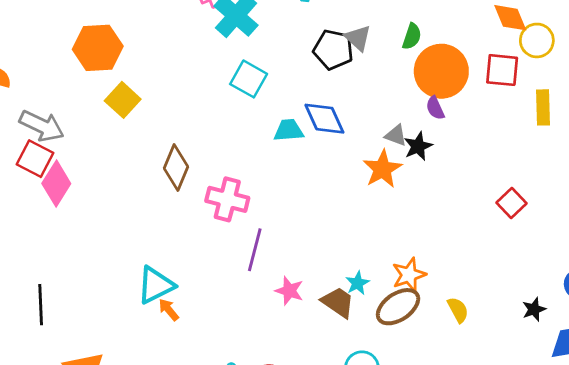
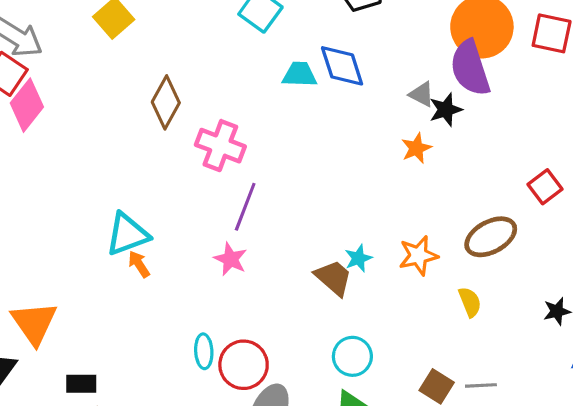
purple semicircle: (435, 108) -> (470, 68), size x2.0
orange star: (382, 169) -> (416, 148), moved, size x0.7
pink star: (289, 291) -> (230, 259), moved
brown ellipse: (398, 307) -> (491, 237), moved

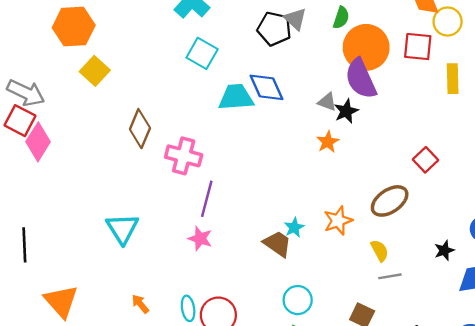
cyan trapezoid: (300, 75) -> (236, 97), size x1.4
cyan triangle: (127, 234) -> (122, 229), turned -36
orange arrow: (139, 264) -> (140, 304), moved
gray line: (481, 385) -> (390, 276), moved

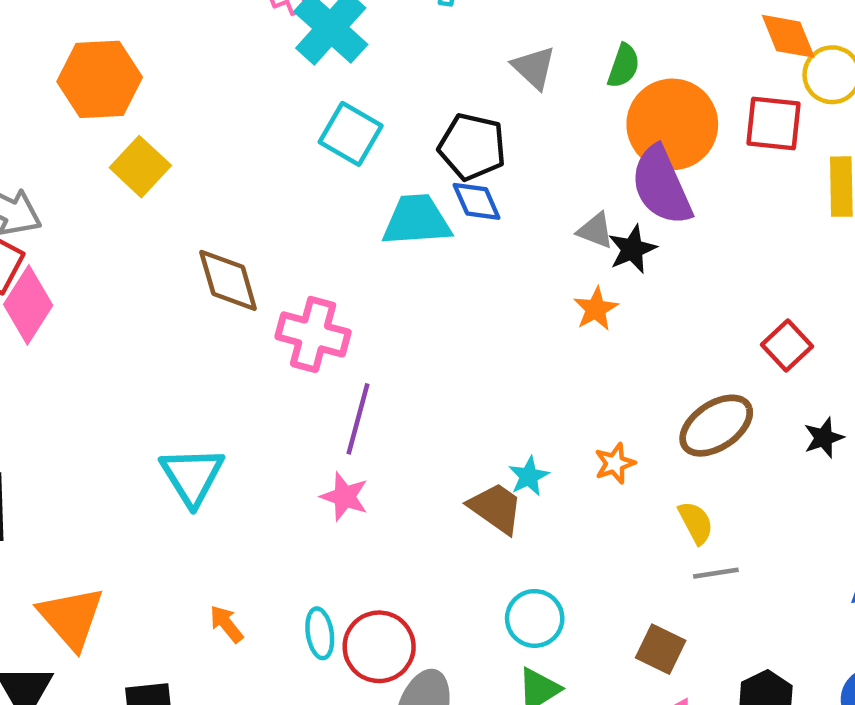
black pentagon: (274, 29) -> (472, 147), moved
blue diamond: (267, 87) -> (477, 201), size x0.7
brown diamond: (140, 129) -> (228, 280), turned -39
orange star: (338, 221) -> (615, 463), size x0.7
black star: (444, 250) -> (824, 438), moved

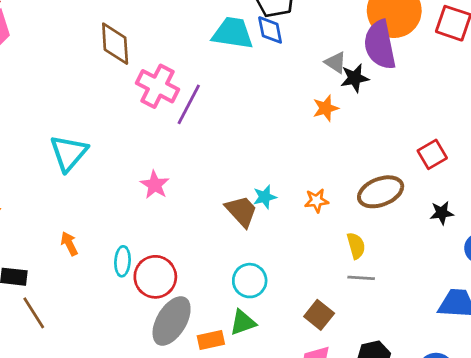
purple line: (358, 419) -> (189, 104), moved

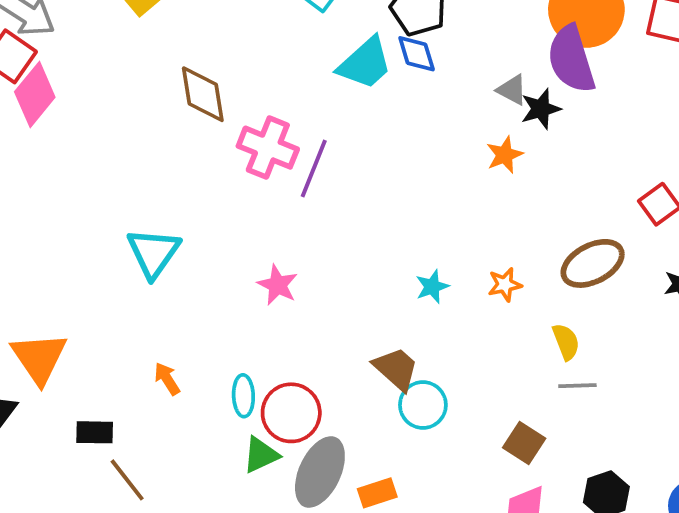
cyan trapezoid: (233, 33) -> (365, 63), turned 135
brown trapezoid: (241, 211) -> (396, 369), moved
green triangle: (243, 322) -> (261, 455), moved

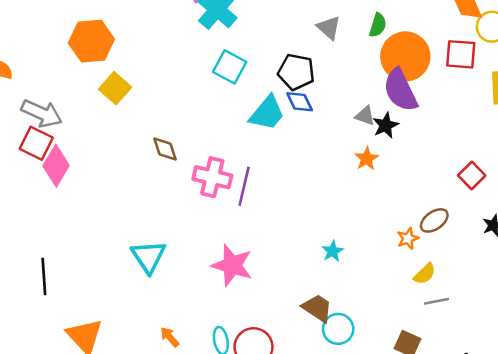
brown diamond: (203, 94) -> (165, 149), size x0.7
brown ellipse: (593, 263) -> (434, 220), size x0.7
pink star: (278, 285) -> (232, 265), size x1.6
orange star: (505, 285) -> (408, 238), moved
yellow semicircle: (566, 342) -> (425, 274), turned 75

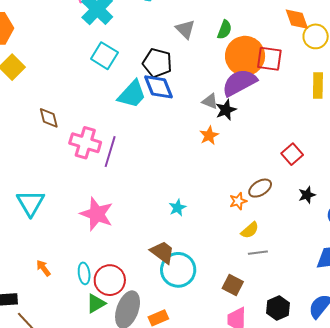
red square: (461, 54) -> (269, 59), moved
purple semicircle: (400, 90) -> (239, 83), turned 84
blue diamond: (300, 102) -> (158, 87), size x1.4
cyan circle: (338, 329) -> (178, 270), size x1.4

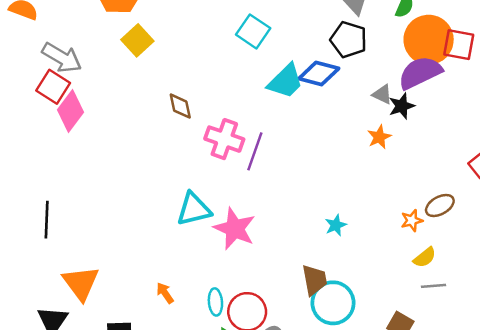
black pentagon: (157, 63) -> (349, 40), moved
blue diamond: (158, 87) -> (319, 73), turned -56
cyan triangle: (30, 203) -> (194, 209), moved, turned 44
brown trapezoid: (162, 252) -> (314, 280), turned 40

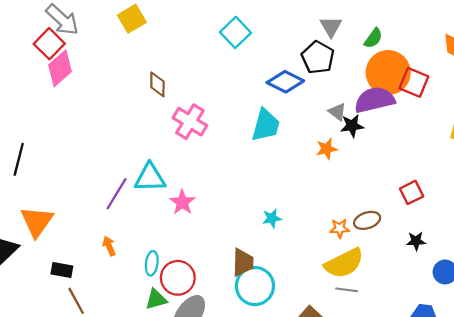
cyan trapezoid: (285, 81) -> (266, 125), moved, turned -42
purple line: (255, 151) -> (117, 194), moved
pink star: (235, 229) -> (182, 202), size x0.7
yellow semicircle: (425, 257) -> (344, 263), size x1.8

